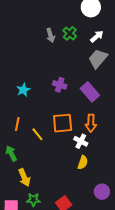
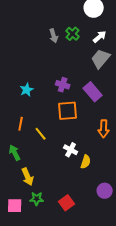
orange square: (63, 123) -> (68, 111), moved
orange arrow: (91, 123) -> (104, 129), moved
white cross: (81, 141) -> (71, 150), moved

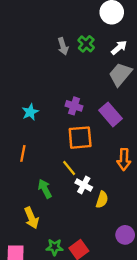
yellow line: (41, 134) -> (69, 168), moved
green arrow: (15, 153) -> (45, 189), moved
green star: (37, 199) -> (55, 247), moved

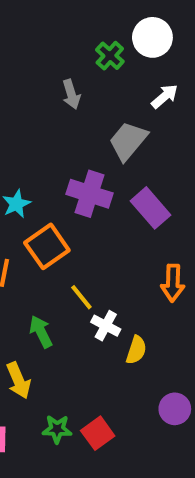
green cross: (86, 44) -> (110, 56), moved
gray trapezoid: (120, 74) -> (128, 141), moved
purple cross: (74, 106) -> (90, 194), size x1.5
orange square: (80, 138) -> (47, 246), moved, turned -30

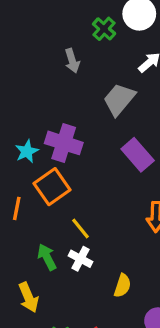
purple cross: (90, 194) -> (64, 143), moved
white cross: (106, 326) -> (81, 259), moved
yellow semicircle: (136, 350) -> (122, 286), moved

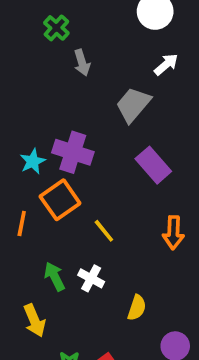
green cross: (104, 29) -> (56, 28), moved
yellow line: (81, 229) -> (104, 231), moved

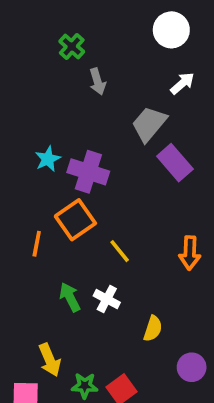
cyan star: (33, 161) -> (48, 159), moved
purple rectangle: (153, 165) -> (175, 163), moved
yellow arrow: (34, 320) -> (50, 360), moved

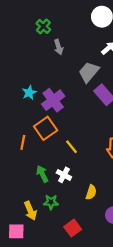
purple cross: (88, 172) -> (53, 100), turned 35
green star: (85, 386) -> (51, 202), moved

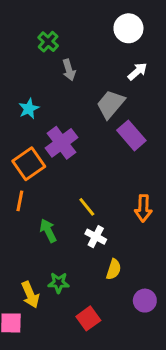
cyan star: (29, 93) -> (29, 109), moved
orange square: (46, 128) -> (29, 164), moved
green arrow: (42, 174) -> (48, 231), moved
white cross: (64, 175) -> (96, 237), moved

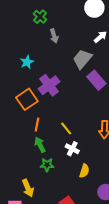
orange line: (20, 201) -> (37, 125), moved
green star: (59, 283) -> (47, 165), moved

